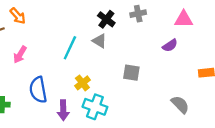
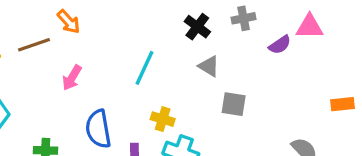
gray triangle: (100, 41) -> (209, 66), moved
purple semicircle: (170, 45) -> (280, 45), moved
yellow cross: (82, 83) -> (163, 119), turned -35

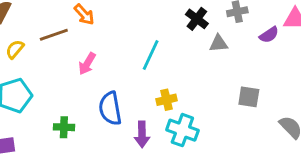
gray triangle: (209, 66) -> (219, 43), moved, turned -36
gray square: (234, 104) -> (249, 97), moved
yellow cross: (163, 119) -> (167, 100), turned -30

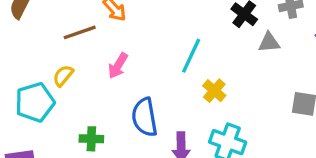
yellow semicircle: (15, 49) -> (63, 76), moved
yellow cross: (167, 100) -> (214, 91), moved, turned -36

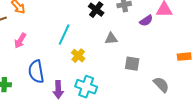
gray triangle: (269, 42) -> (111, 39), moved

